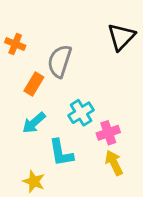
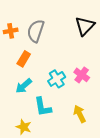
orange cross: (15, 44) -> (11, 31), turned -32
gray semicircle: (60, 61) -> (36, 31), moved
pink cross: (108, 133) -> (82, 75), moved, turned -35

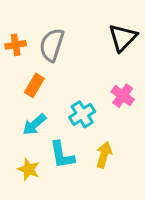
pink cross: (82, 75) -> (123, 96), moved
yellow arrow: (80, 114) -> (104, 155), moved, turned 42
yellow star: (24, 127) -> (29, 169), moved

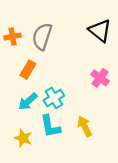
black triangle: (123, 38) -> (100, 31), turned -35
cyan cross: (82, 114) -> (54, 98), moved
yellow arrow: (104, 155) -> (85, 126), turned -42

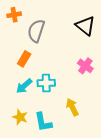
orange cross: (13, 37) -> (14, 15), moved
cyan cross: (54, 98) -> (46, 83), turned 30
cyan L-shape: (50, 126) -> (43, 122), moved

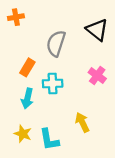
gray semicircle: (36, 31) -> (56, 43), moved
cyan cross: (46, 83) -> (53, 83), moved
cyan arrow: (24, 86) -> (27, 98), turned -36

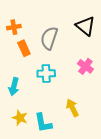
orange cross: (16, 17) -> (14, 27), moved
orange rectangle: (27, 67) -> (24, 48), moved, turned -56
cyan arrow: (27, 98) -> (14, 87), moved

